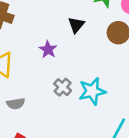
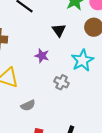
cyan star: (92, 91) -> (82, 60), moved

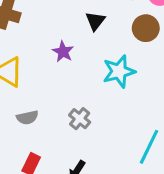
gray cross: (62, 82) -> (80, 119), moved

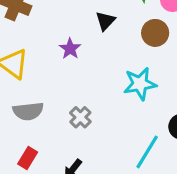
cyan star: (119, 71) -> (140, 84), moved
gray semicircle: (27, 118) -> (28, 111), size x1.4

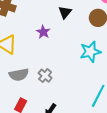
gray cross: (80, 117) -> (45, 76), moved

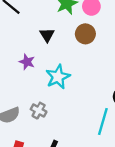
cyan star: (90, 52) -> (58, 77), moved

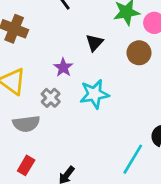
gray cross: (39, 111) -> (51, 98), moved

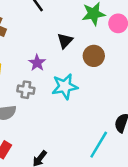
brown circle: (139, 53) -> (94, 56), moved
gray cross: (51, 98) -> (26, 90), turned -35

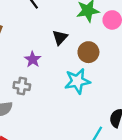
cyan star: (65, 86) -> (77, 81), moved

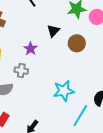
cyan star: (77, 81) -> (64, 91), moved

